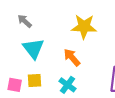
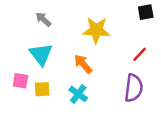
gray arrow: (25, 21) -> (43, 19), moved
pink square: (15, 85) -> (20, 81), moved

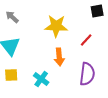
red line: (140, 54) -> (86, 40), moved
orange arrow: (83, 64) -> (59, 57), moved, turned -144

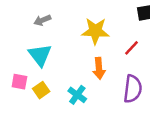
gray arrow: (12, 17) -> (42, 20), turned -64
yellow square: (11, 75) -> (41, 90), turned -32

